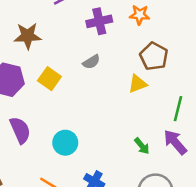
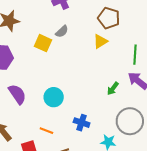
yellow square: (49, 79) -> (43, 43), moved
green arrow: (142, 146) -> (113, 88), turned 88

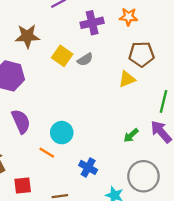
brown pentagon: (109, 18) -> (141, 54), turned -30
yellow square: (43, 43) -> (62, 56), moved
orange line: (46, 131) -> (47, 153), moved

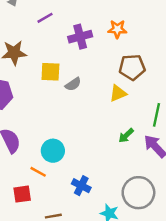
yellow square: (62, 56) -> (50, 72), turned -30
gray semicircle: (85, 59) -> (73, 84), moved
green arrow: (131, 135) -> (126, 135), moved
red square: (23, 185) -> (22, 194), moved

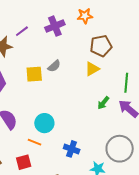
purple line: (45, 18) -> (22, 31), moved
yellow square: (50, 72) -> (34, 74), moved

